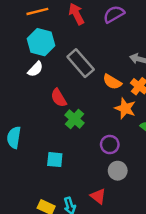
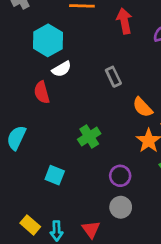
cyan hexagon: (41, 42) -> (48, 40), moved
gray rectangle: (81, 63) -> (113, 77), size x0.6
red semicircle: (59, 98) -> (42, 92), moved

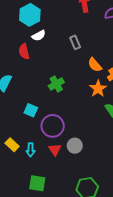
purple circle: (120, 176) -> (53, 126), moved, size x1.5
gray circle: (121, 207) -> (75, 146), moved

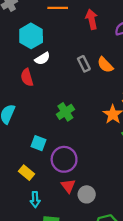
orange semicircle: (95, 65) -> (105, 65), moved
yellow rectangle: (12, 145) -> (26, 173), moved
gray circle: (75, 146) -> (87, 194), moved
cyan arrow: (31, 150) -> (35, 200), moved

